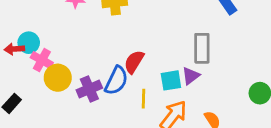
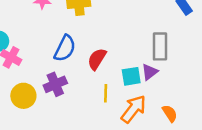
yellow circle: (58, 78) -> (23, 96), moved
blue semicircle: (116, 81) -> (65, 48), moved

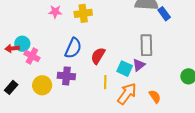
cyan square: (131, 76) -> (125, 69), turned 35
purple cross: (55, 84) -> (66, 76), turned 30

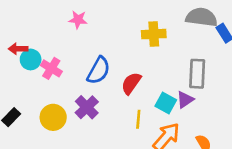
yellow cross: (83, 13) -> (154, 34), moved
red arrow: (12, 48) -> (18, 49), moved
pink cross: (32, 56) -> (51, 68), moved
purple cross: (66, 76) -> (87, 107), turned 36

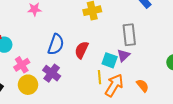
pink cross: (51, 68) -> (22, 65), moved, turned 35
yellow line: (138, 119) -> (99, 77), moved

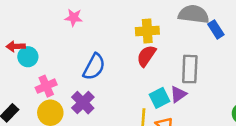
red semicircle: (82, 50) -> (146, 56), moved
cyan square: (110, 60) -> (160, 98), turned 35

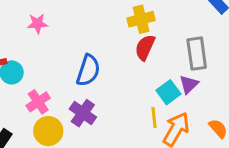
pink star: (74, 18) -> (38, 24), moved

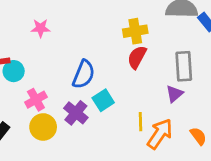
cyan square: (168, 92) -> (103, 100), moved

